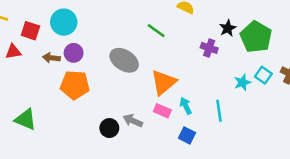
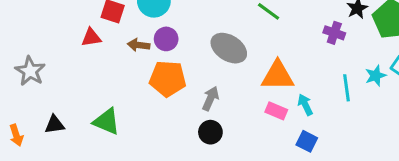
orange triangle: (164, 82) -> (278, 76), turned 40
cyan line: (219, 111) -> (346, 88), moved
gray arrow: (133, 121) -> (210, 99), moved, turned 90

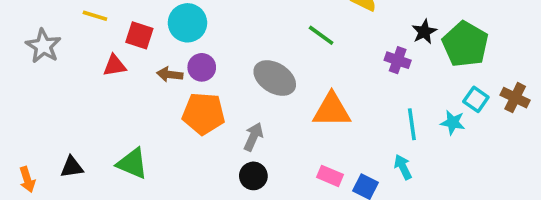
gray star: (30, 71) -> (43, 46), moved
cyan star: (376, 76) -> (453, 123), moved, turned 30
cyan arrow: (305, 105) -> (403, 167), moved
pink rectangle: (276, 111) -> (330, 176), moved

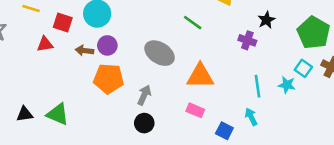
green pentagon: (465, 44) -> (314, 33), moved
black triangle: (72, 167) -> (25, 114), moved
pink rectangle: (330, 176) -> (195, 110), moved

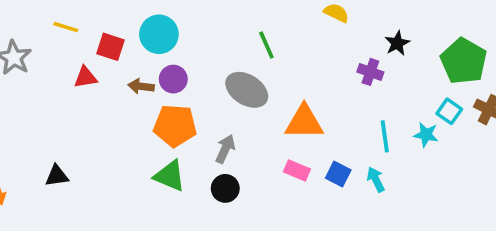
green line: (193, 23) -> (266, 45), moved, turned 30
green triangle: (58, 114) -> (170, 176), moved
blue square: (224, 131) -> (338, 174), moved

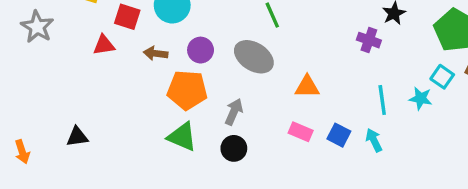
purple circle: (173, 79) -> (201, 50), moved
orange triangle: (304, 122) -> (307, 87), size x0.7

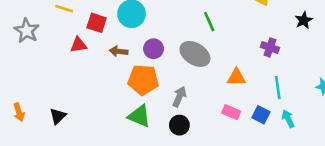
purple cross: (369, 40) -> (270, 47), moved
cyan line: (382, 100) -> (278, 88), moved
black triangle: (77, 137) -> (58, 116), turned -36
orange arrow: (22, 152) -> (19, 112), moved

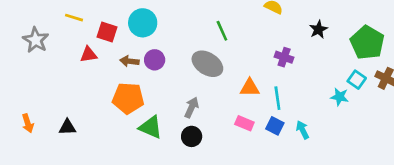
purple circle: (154, 49) -> (155, 60), moved
orange pentagon: (143, 80) -> (128, 98), moved
cyan line: (278, 88) -> (277, 98), moved
black triangle: (58, 116) -> (67, 127), turned 42

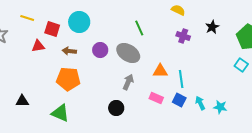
purple cross: (284, 57) -> (183, 36), moved
purple circle: (155, 60) -> (100, 50), moved
cyan star: (340, 97) -> (220, 107), moved
gray arrow: (192, 107) -> (128, 82), moved
green triangle: (151, 127) -> (60, 113), moved

